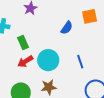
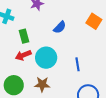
orange square: (90, 16) -> (94, 21), turned 35
blue semicircle: (67, 28) -> (60, 27), moved

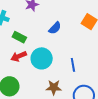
green rectangle: (24, 36) -> (19, 37), turned -48
brown star: (42, 84) -> (54, 87), moved

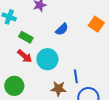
red arrow: (19, 56) -> (25, 56), turned -119
blue line: (73, 65) -> (76, 76), moved

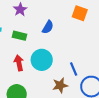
green rectangle: (26, 37) -> (19, 36), moved
red arrow: (25, 56) -> (19, 63), turned -126

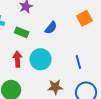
orange square: (80, 13) -> (84, 18), turned 35
blue line: (74, 69) -> (78, 62), moved

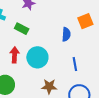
blue semicircle: (51, 28) -> (66, 34), moved, turned -40

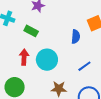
blue line: (75, 64) -> (84, 66), turned 64

